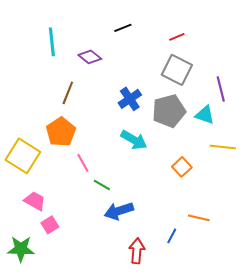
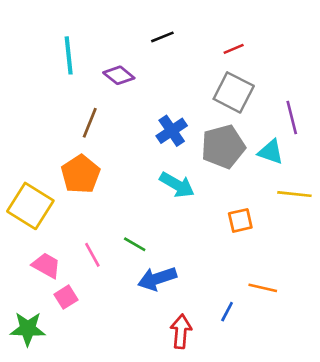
pink line: (83, 163) -> (92, 255), moved
orange square: (182, 167) -> (240, 220), turned 30

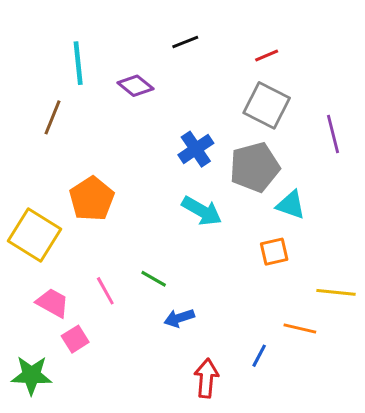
brown line: (90, 123) -> (53, 117), moved
cyan triangle: (271, 152) -> (291, 205), moved
yellow line: (294, 194) -> (336, 292), moved
blue arrow: (157, 279) -> (179, 318), size x0.7

